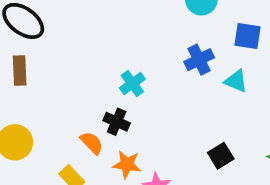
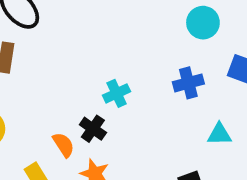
cyan triangle: (236, 81) -> (219, 134), moved, turned -35

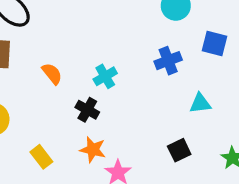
orange semicircle: (63, 145) -> (52, 74), moved

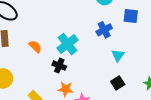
cyan cross: (105, 76) -> (67, 44), size x1.5
cyan triangle: (200, 103) -> (118, 55), moved, turned -40

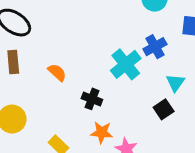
cyan cross: (67, 44) -> (126, 64), moved
black square: (118, 83) -> (164, 109), moved

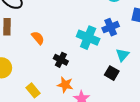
cyan cross: (126, 64) -> (88, 38), turned -35
black square: (164, 109) -> (112, 73), turned -32

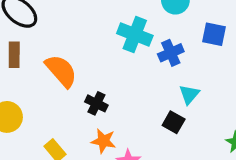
orange semicircle: (38, 38) -> (61, 71), size x1.6
cyan cross: (88, 38) -> (135, 34), moved

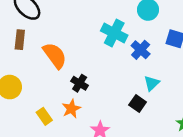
blue cross: (171, 53) -> (141, 50), turned -30
orange star: (103, 141) -> (71, 109), moved, turned 30

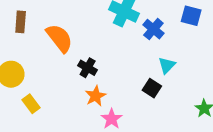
orange star: (71, 109) -> (96, 96), moved
yellow rectangle: (44, 116) -> (31, 104), moved

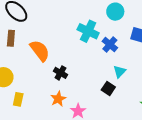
orange star: (96, 96) -> (58, 99), moved
yellow rectangle: (31, 104) -> (18, 99), turned 48

